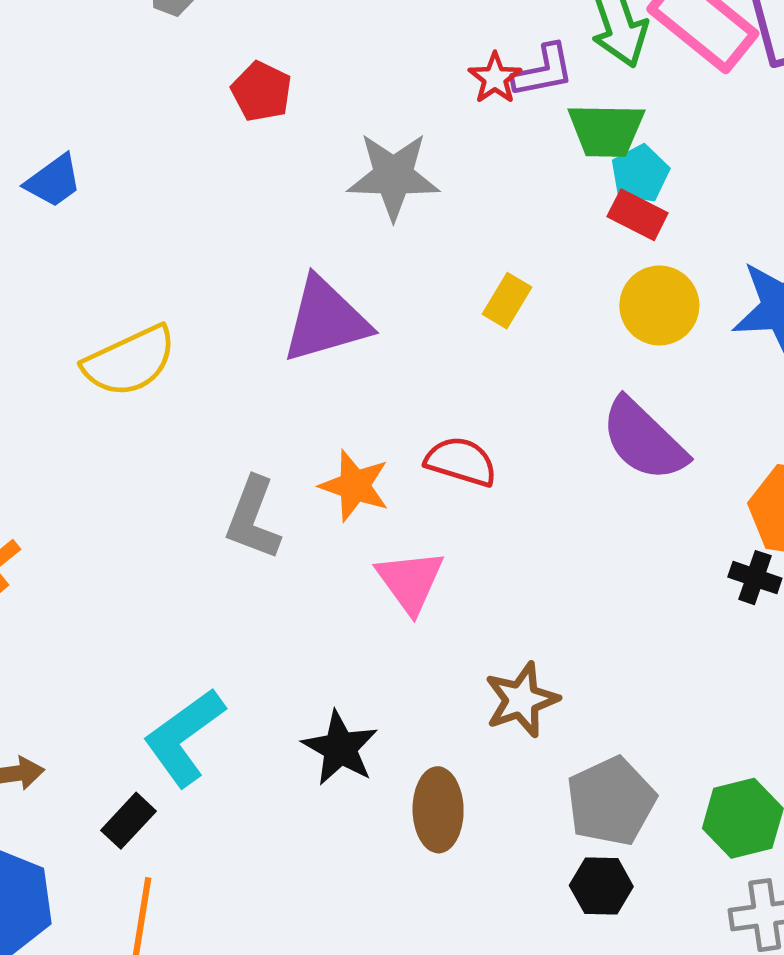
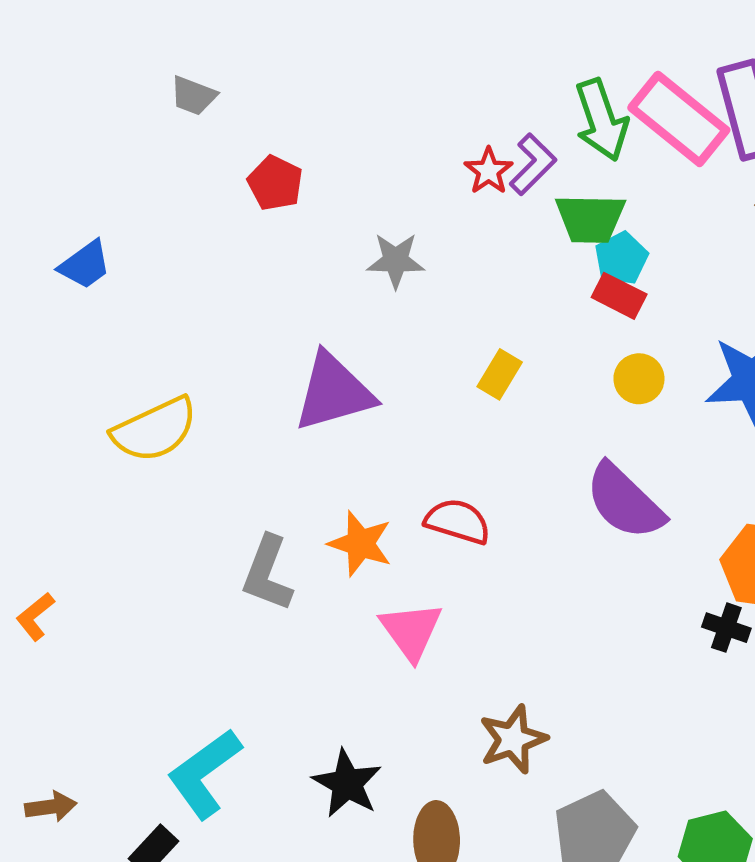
purple L-shape: (543, 71) -> (533, 164), turned -34
gray star: (393, 176) -> (396, 260), size x0.7
yellow circle: (659, 305) -> (639, 379), size x0.7

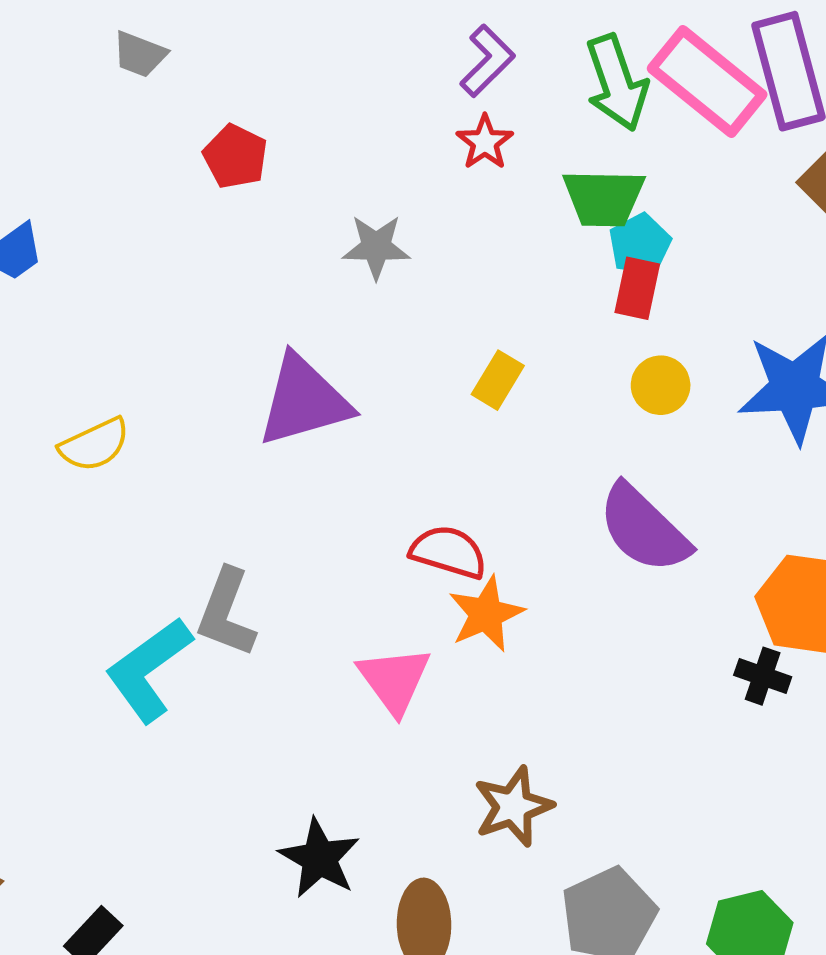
purple L-shape: (533, 164) -> (487, 61), moved
red rectangle: (619, 296) -> (637, 288), turned 75
yellow semicircle: (155, 430) -> (94, 445), size x0.7
orange star: (360, 544) -> (486, 614), moved, turned 30
cyan L-shape: (204, 774) -> (149, 670), moved

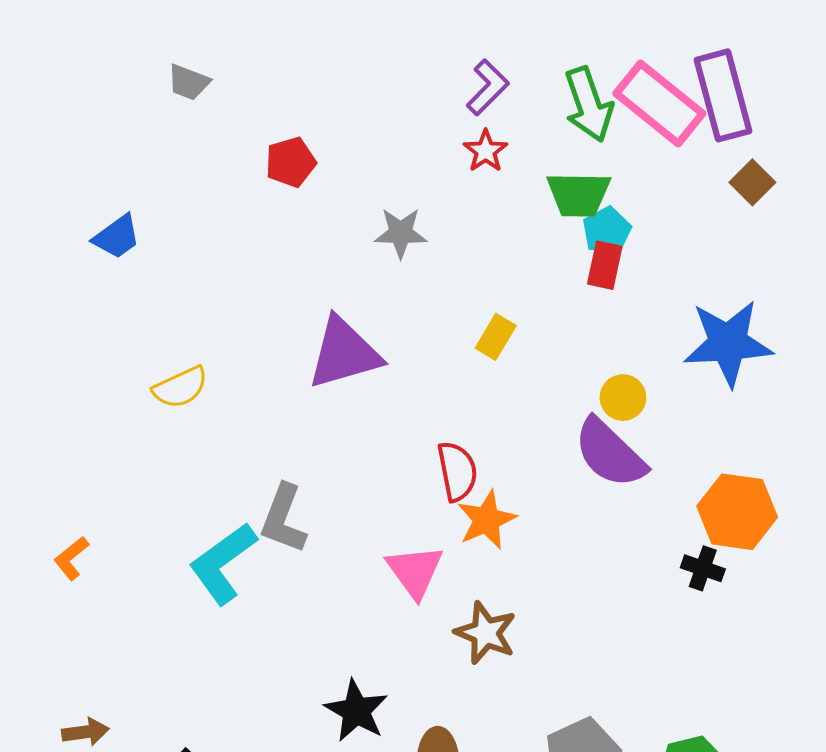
gray trapezoid: (140, 54) -> (188, 82), moved
red pentagon: (235, 156) -> (291, 162), turned 30
yellow circle: (661, 385) -> (623, 398), moved
red semicircle: (449, 552) -> (457, 471), turned 62
brown star: (513, 807) -> (486, 633), moved, turned -30

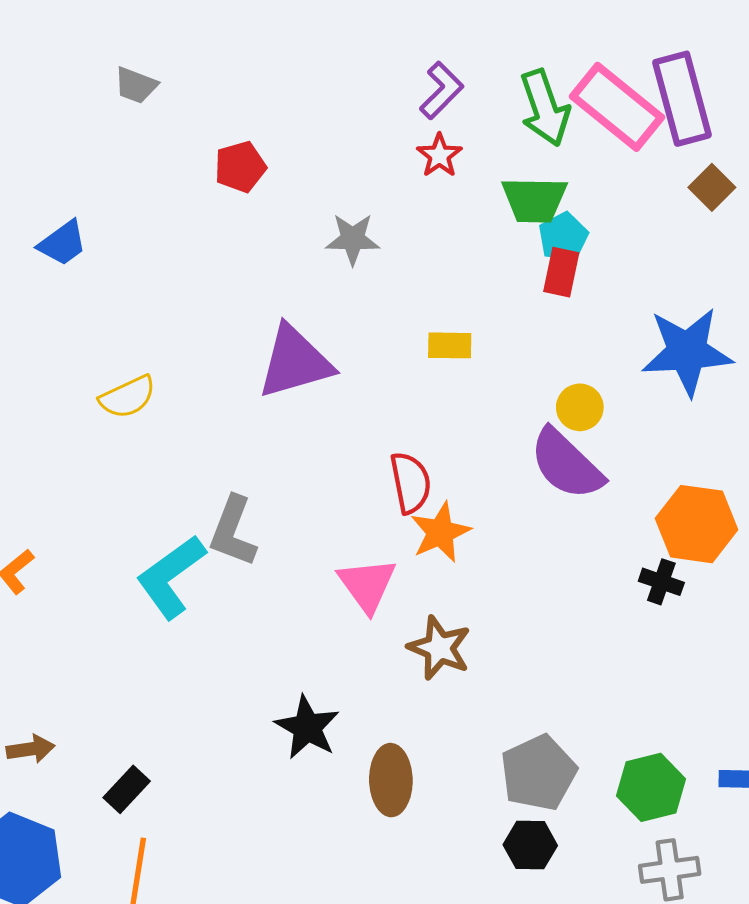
yellow rectangle: (496, 337) -> (450, 345), turned 60

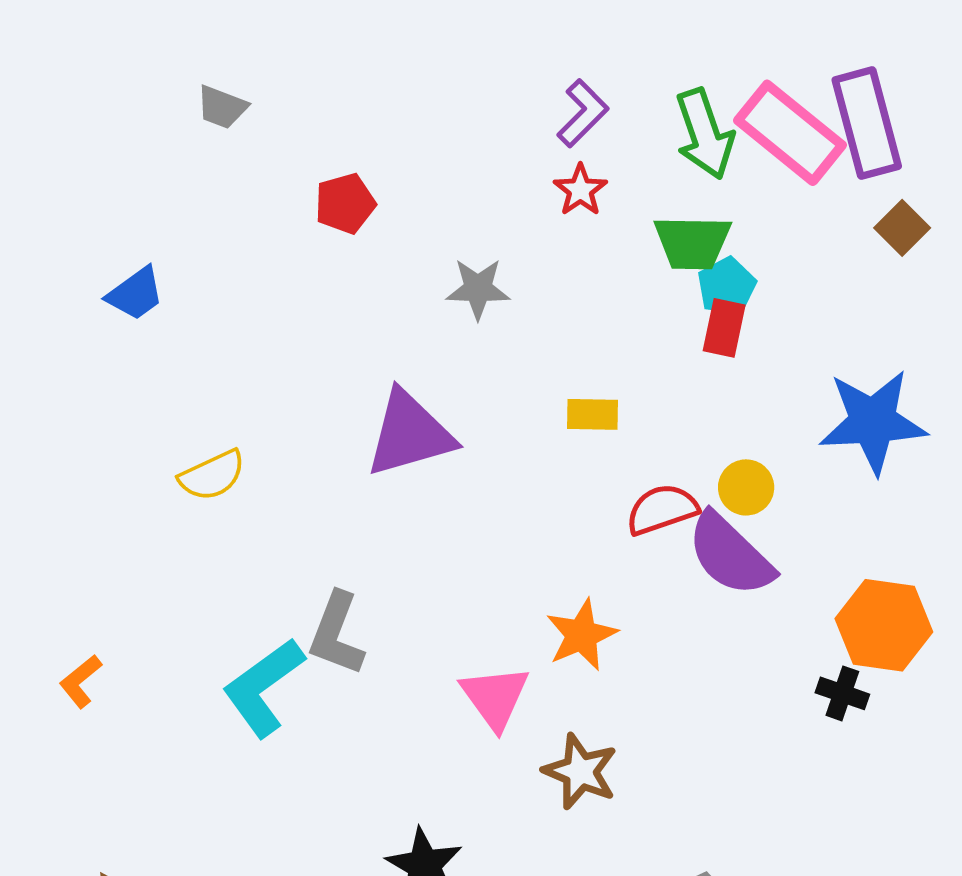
red semicircle: (410, 483) -> (662, 509), moved, turned -98

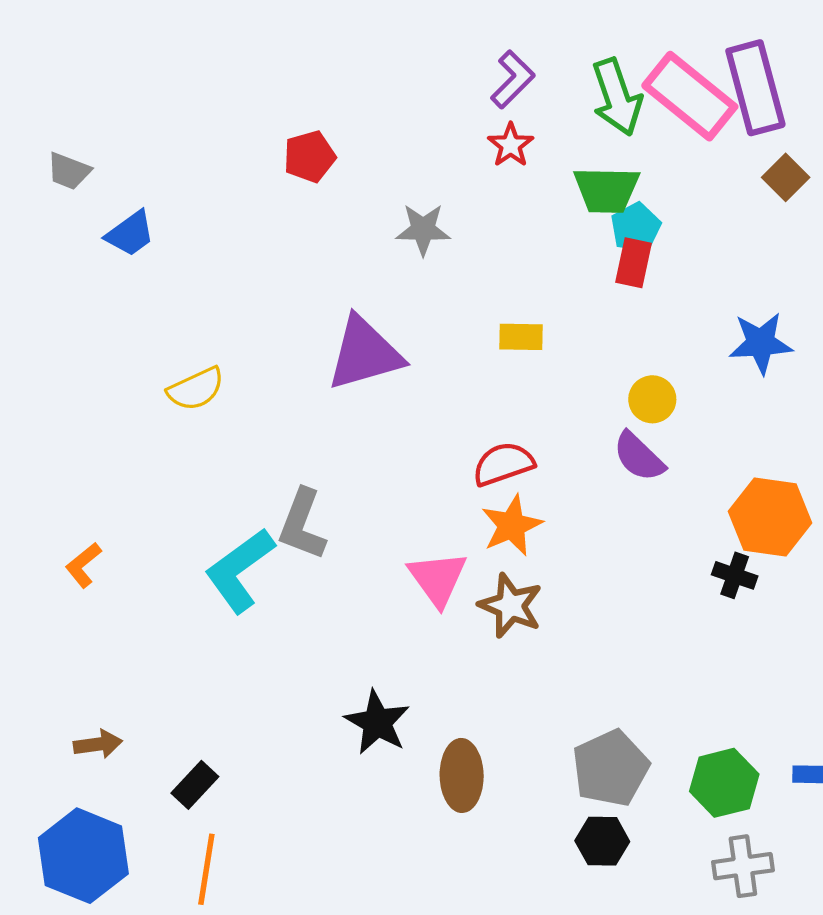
gray trapezoid: (222, 107) -> (69, 171), moved
blue star: (873, 422) -> (761, 343), size x0.7
red semicircle: (662, 509) -> (503, 464), moved
purple semicircle: (730, 555) -> (639, 457), size x0.7
brown star: (580, 771) -> (511, 606), moved

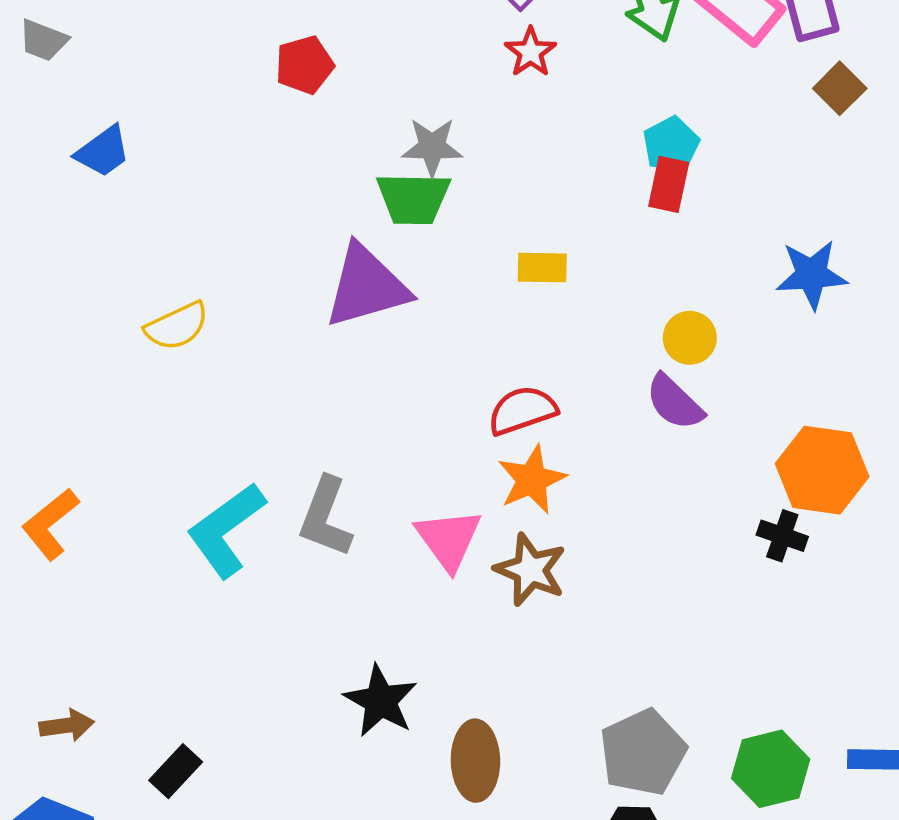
gray trapezoid: (69, 171) -> (43, 40), moved
green trapezoid: (606, 190) -> (413, 198), moved
gray L-shape: (302, 524) -> (326, 517), moved
orange L-shape: (83, 565) -> (50, 524), size x1.4

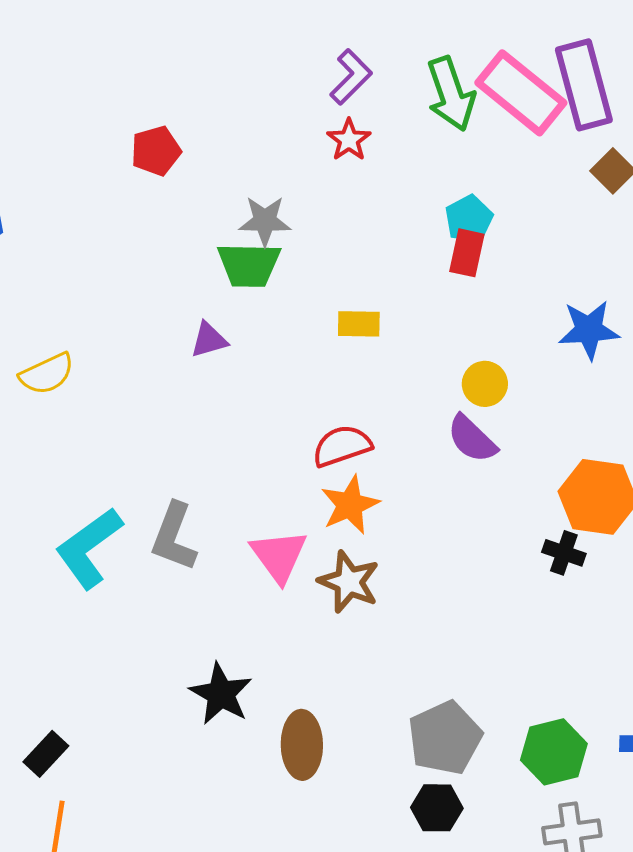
purple triangle: (367, 286) -> (209, 340), size x0.5

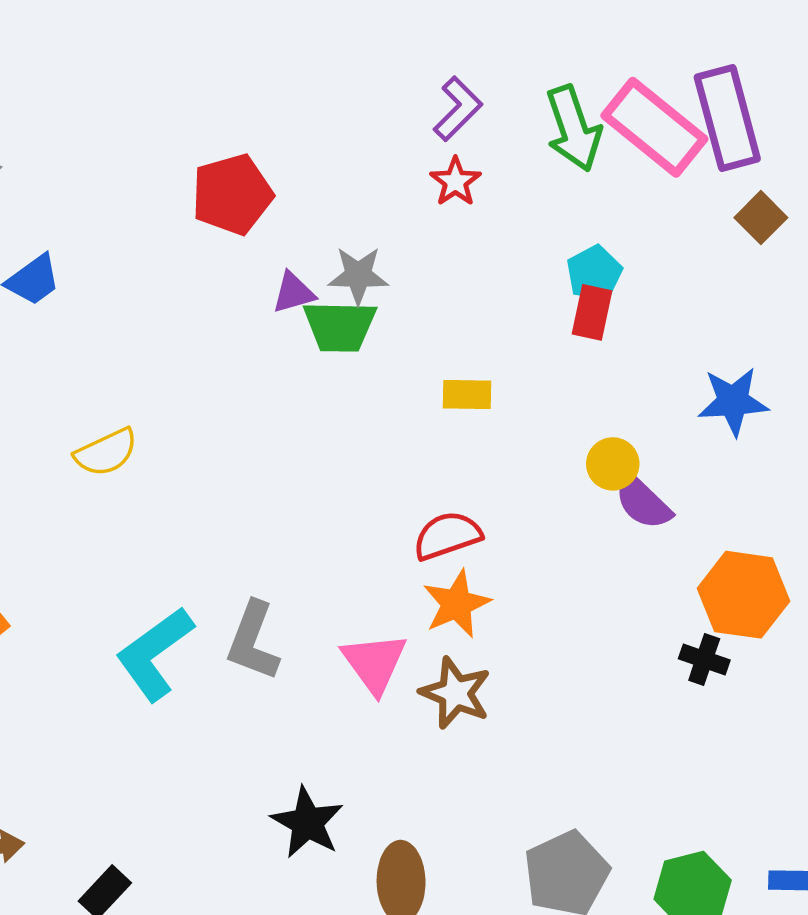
red pentagon: (156, 151) -> (232, 194), size x1.4
purple triangle: (209, 340) -> (293, 293), moved
purple semicircle: (472, 439) -> (643, 502), moved

